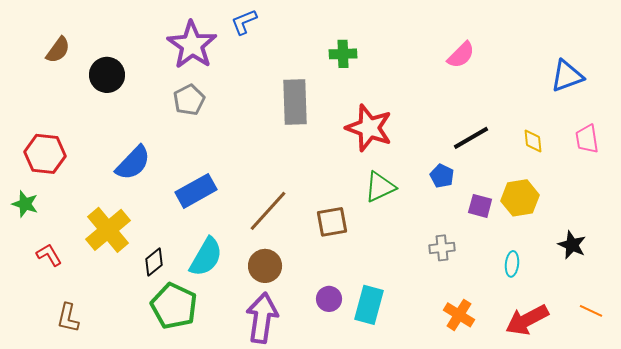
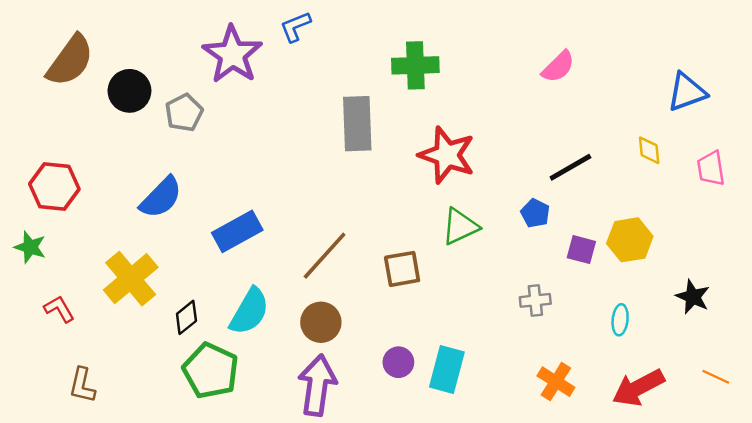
brown semicircle: (58, 50) -> (70, 61), size x1.6
green cross: (343, 54) -> (415, 65), size x1.4
gray pentagon: (189, 100) -> (184, 113), moved
yellow diamond: (533, 141) -> (649, 150), moved

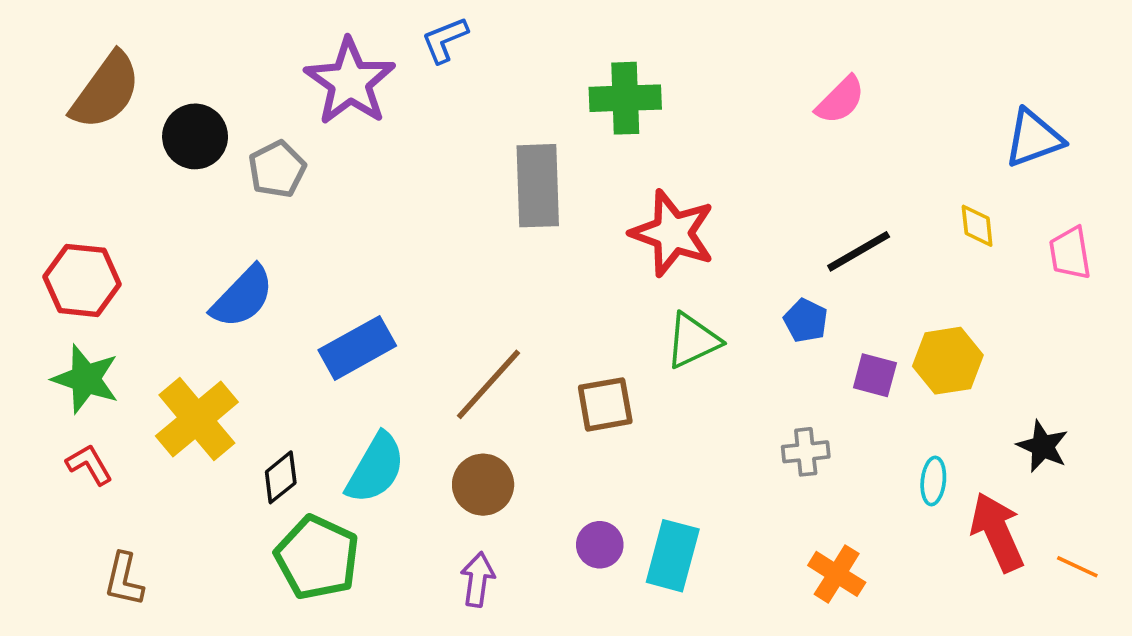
green star: (30, 247) -> (86, 379), moved, size x1.4
purple arrow: (317, 385) -> (478, 579), size x0.6
red arrow: (638, 388) -> (997, 532), moved, turned 94

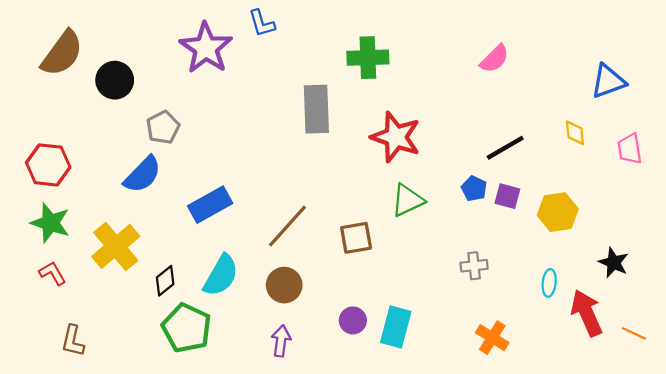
blue L-shape: (445, 40) -> (262, 23), turned -84
gray pentagon: (277, 169) -> (163, 127), moved
purple square: (875, 375) -> (507, 196), moved

